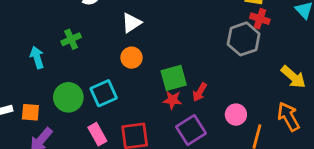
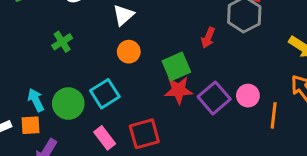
cyan arrow: (37, 57) -> (36, 100), moved
red arrow: (200, 92) -> (208, 38), moved
red star: (172, 100) -> (178, 90), size x1.4
purple square: (191, 130) -> (214, 98), moved

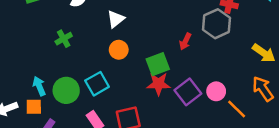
orange line: (274, 115) -> (237, 109), turned -55

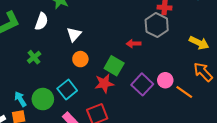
red arrow: (185, 41) -> (134, 44), turned 72
green square: (158, 64) -> (114, 66), turned -30
red star: (159, 84) -> (104, 83), moved

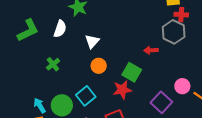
purple square: (142, 84) -> (161, 102), moved

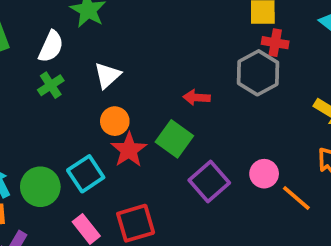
red arrow: (151, 50) -> (197, 97), moved
green cross: (53, 64) -> (51, 85), moved
red star: (122, 90) -> (129, 150), moved, turned -30
purple square: (161, 102) -> (209, 181), moved

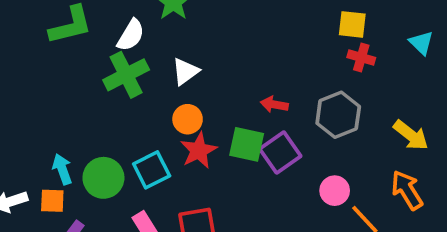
gray hexagon: (258, 73) -> (338, 115), moved
green cross: (51, 85) -> (126, 75), size x1.6
green square: (174, 139) -> (247, 144), turned -30
purple square: (209, 181) -> (280, 152), moved

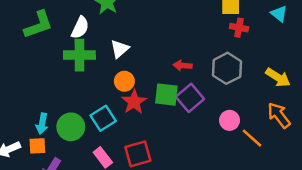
green cross: (126, 75) -> (79, 55), turned 32
cyan arrow: (62, 169) -> (42, 124), turned -144

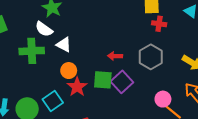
white semicircle: (80, 28) -> (44, 29), moved, turned 102
white triangle: (120, 49) -> (64, 45), turned -49
pink circle: (230, 120) -> (163, 99), moved

